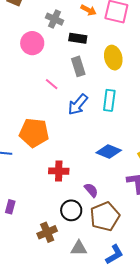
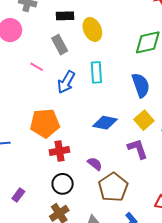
black rectangle: (78, 38) -> (65, 16), moved
orange pentagon: (34, 133) -> (45, 123), moved
purple rectangle: (10, 207) -> (18, 195), turned 32
black circle: (71, 210) -> (63, 184), moved

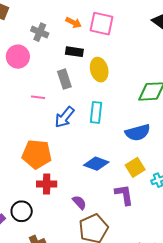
pink line: (37, 67) -> (38, 97), turned -32
blue semicircle: (141, 85) -> (138, 133), turned 85
black circle: (63, 184) -> (22, 211), moved

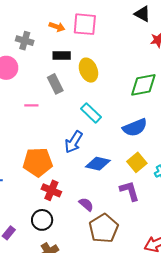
cyan rectangle: (96, 112) -> (91, 113), turned -45
blue arrow: (65, 117) -> (74, 142), moved
red cross: (47, 184) -> (51, 190), turned 30
black circle: (22, 211) -> (42, 220), moved

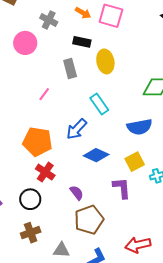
pink line: (31, 105) -> (44, 94), moved, turned -64

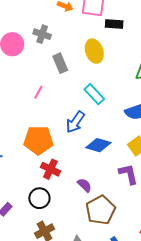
gray cross: (49, 20) -> (42, 34), moved
black rectangle: (82, 42) -> (114, 24), moved

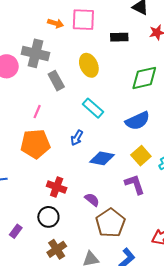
black rectangle: (114, 24) -> (119, 37), moved
gray cross: (42, 34) -> (35, 53), size x1.5
blue arrow: (75, 122) -> (77, 138), size x0.7
orange pentagon: (38, 140) -> (35, 144), moved

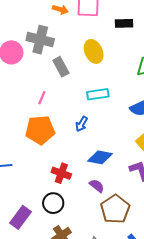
cyan rectangle: (93, 108) -> (98, 94), turned -50
blue diamond: (102, 158) -> (100, 157), moved
purple rectangle: (16, 231) -> (20, 217), size x1.6

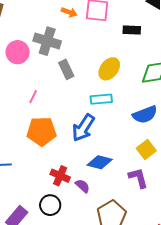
yellow ellipse: (94, 51) -> (109, 69), moved, turned 60
pink line: (42, 98) -> (33, 97), moved
blue arrow: (82, 124) -> (83, 128), size x1.8
purple semicircle: (97, 186) -> (82, 186), moved

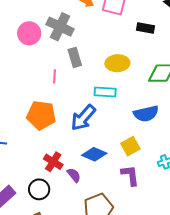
yellow ellipse: (109, 69) -> (117, 63), turned 40
pink line: (33, 97) -> (55, 76), moved, turned -32
yellow square: (146, 150) -> (130, 146), moved

